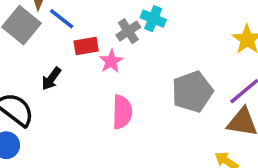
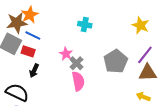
gray cross: (128, 31) -> (76, 63), moved
red rectangle: (86, 46) -> (28, 51), moved, turned 40

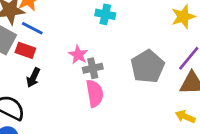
yellow star: (141, 25) -> (183, 17), turned 30
gray cross: (76, 63) -> (93, 68), turned 32

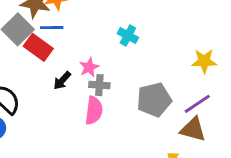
blue line: (32, 28) -> (52, 28), turned -45
red rectangle: (25, 50) -> (38, 47), size x1.4
black arrow: (33, 78) -> (62, 80), moved

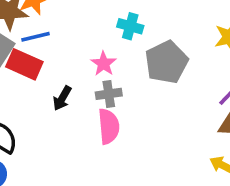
pink star: (89, 67) -> (104, 64), moved
gray pentagon: (154, 100) -> (166, 62), moved

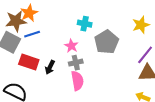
red rectangle: (24, 64) -> (29, 62), moved

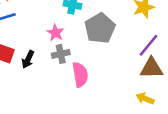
pink semicircle: (77, 81) -> (80, 75), moved

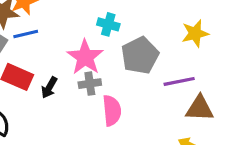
pink star: (55, 33) -> (85, 57), size x1.6
purple line: (149, 45) -> (179, 81), moved, turned 35

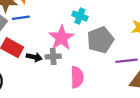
gray cross: (90, 84) -> (53, 57), moved
black arrow: (49, 88) -> (34, 57), turned -112

